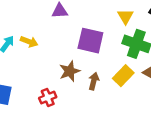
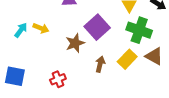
purple square: (90, 41) -> (97, 27), turned 35
brown star: (70, 71) -> (75, 43), moved

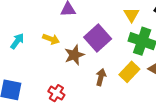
yellow arrow: (41, 28) -> (51, 39), moved
red cross: (58, 79) -> (56, 93), turned -35

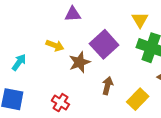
cyan arrow: (17, 41) -> (19, 62), moved
yellow rectangle: (129, 72) -> (138, 99), moved

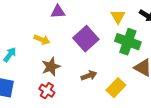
brown star: (79, 62) -> (51, 67), moved
brown arrow: (107, 86) -> (89, 76), turned 56

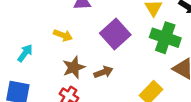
brown arrow: (89, 76) -> (103, 72), moved

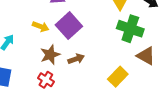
purple square: (115, 34) -> (69, 26), moved

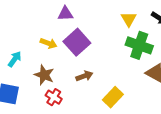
brown star: (50, 55) -> (44, 75), moved, turned -30
yellow rectangle: (118, 77) -> (113, 97), moved

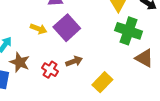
brown star: (44, 75) -> (20, 62), moved
red cross: (54, 97) -> (50, 70), moved

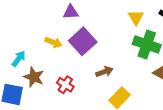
brown arrow: (74, 61) -> (104, 72), moved

